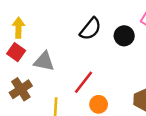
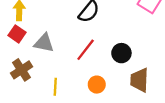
black circle: (124, 36) -> (121, 53), moved
red line: (84, 82) -> (86, 50), moved

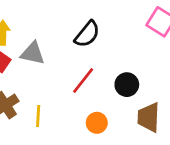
gray triangle: (44, 43) -> (33, 53), moved
yellow line: (55, 87) -> (38, 116), moved

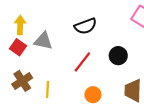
black semicircle: (87, 34) -> (86, 26), turned 30
black circle: (127, 85) -> (118, 56), moved

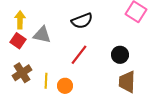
black circle: (118, 56) -> (120, 55), moved
orange circle: (93, 95) -> (65, 86), moved

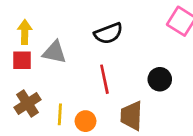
red square: (18, 41) -> (22, 60), turned -35
red line: (79, 55) -> (104, 79), turned -50
brown trapezoid: (127, 82) -> (131, 116), moved

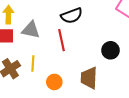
red line: (104, 79) -> (61, 40), moved
yellow line: (60, 114) -> (33, 64), moved

